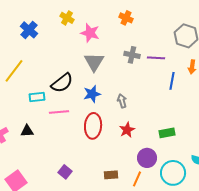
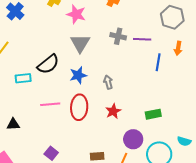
pink line: (59, 112) -> (50, 104), moved
black triangle: (27, 131) -> (13, 124), moved

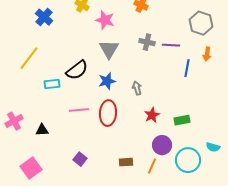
red star: (113, 111) -> (152, 115), moved

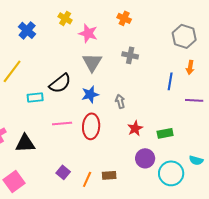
purple line: (171, 45) -> (194, 100), moved
black triangle: (42, 130) -> (25, 143), size x1.5
orange line: (152, 166) -> (87, 179), moved

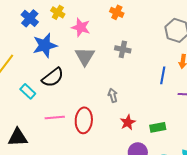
blue cross: (27, 30) -> (30, 18), moved
blue star: (90, 94) -> (45, 45), moved, size x1.4
cyan rectangle: (35, 97) -> (28, 91), turned 49

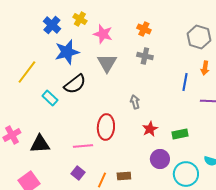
orange cross: (117, 12) -> (144, 29), moved
pink line: (55, 117) -> (83, 146), moved

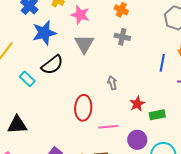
red star: (150, 129) -> (137, 104), moved
pink line: (83, 146) -> (108, 127), moved

